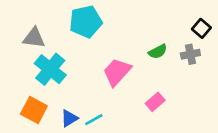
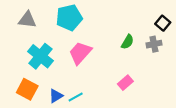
gray triangle: (34, 38) -> (27, 20), moved
green semicircle: (158, 52) -> (128, 42), turned -32
pink trapezoid: (117, 72) -> (80, 53), moved

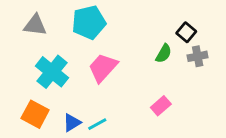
black square: (163, 23) -> (186, 32), moved

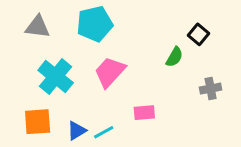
gray cross: (198, 56) -> (211, 89), moved
pink rectangle: (161, 106) -> (144, 113), moved, turned 36
orange square: (35, 114) -> (38, 122), turned -32

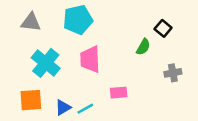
pink trapezoid: (110, 72) -> (90, 59), turned -44

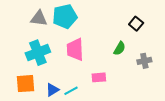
gray triangle: (31, 22) -> (39, 18), moved
green semicircle: (143, 47) -> (120, 48), moved
cyan cross: (46, 63) -> (38, 53), turned 30

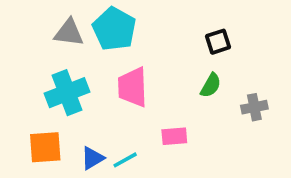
cyan pentagon: (65, 16) -> (114, 29), turned -30
black square: (136, 24) -> (218, 42), moved, turned 32

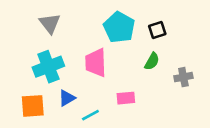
cyan pentagon: (114, 29) -> (119, 27), moved
gray triangle: (69, 33) -> (50, 23), turned 45
blue triangle: (92, 158) -> (67, 98), moved

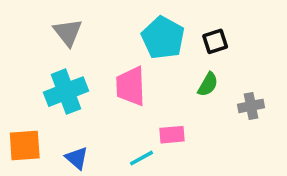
blue triangle: (67, 98) -> (77, 158), moved, turned -48
orange square: (33, 106) -> (25, 145), moved
cyan line: (90, 115) -> (141, 158), moved

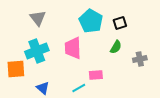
orange square: (25, 145) -> (16, 69), moved

